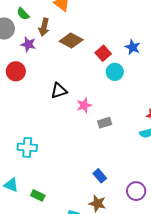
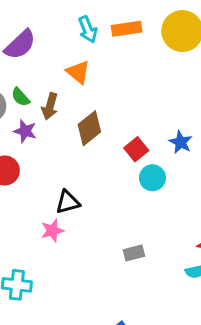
green semicircle: (23, 14) -> (20, 97), moved
brown diamond: (71, 40) -> (89, 128), turned -70
pink star: (84, 105) -> (52, 231), moved

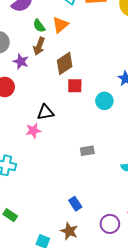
orange triangle: (78, 72) -> (60, 25), turned 36
green semicircle: (20, 97) -> (39, 26), moved
red square: (136, 149) -> (75, 86), moved, turned 35

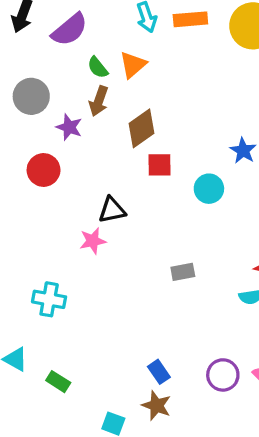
blue rectangle: (75, 204) -> (159, 372), moved
purple circle: (110, 224) -> (223, 375), moved

